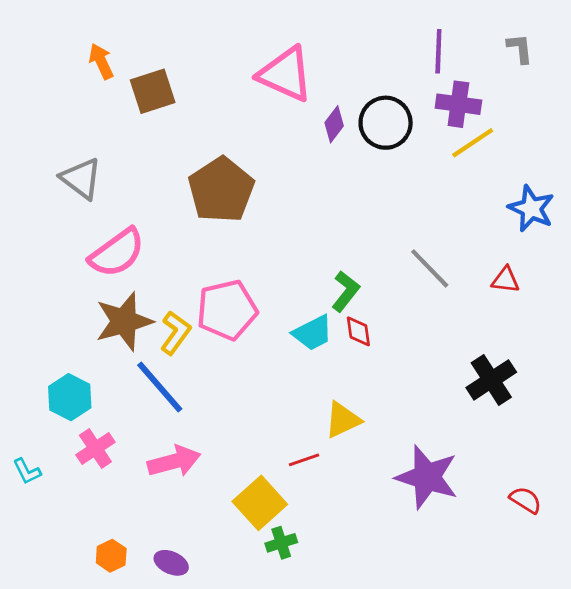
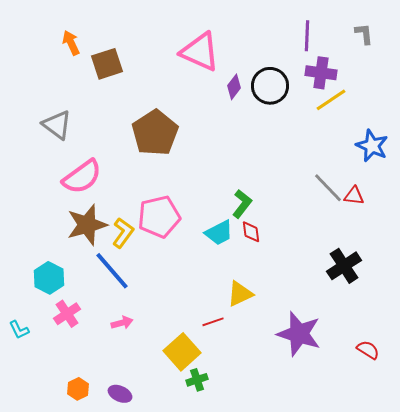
gray line: (430, 268) -> (328, 188), moved
pink arrow: (174, 461) -> (122, 323), size x0.6

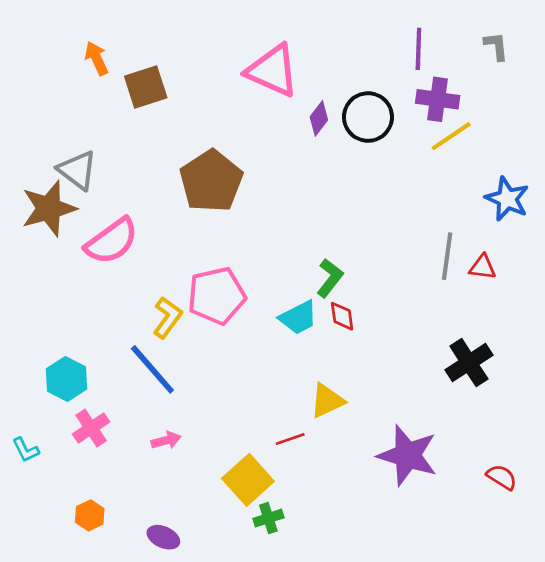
gray line: (328, 188) -> (447, 256), turned 52
brown star: (87, 225) -> (49, 208), moved
orange hexagon: (78, 389) -> (90, 515), moved

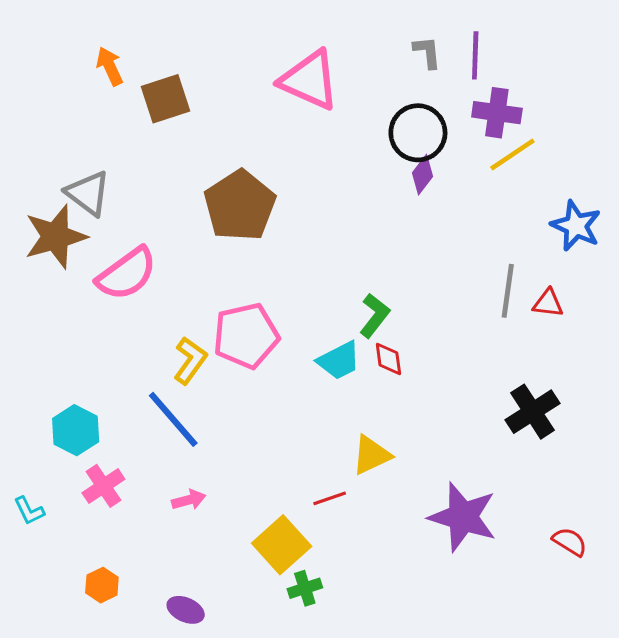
gray L-shape: (496, 46) -> (427, 52), moved
purple diamond: (319, 118) -> (423, 175), moved

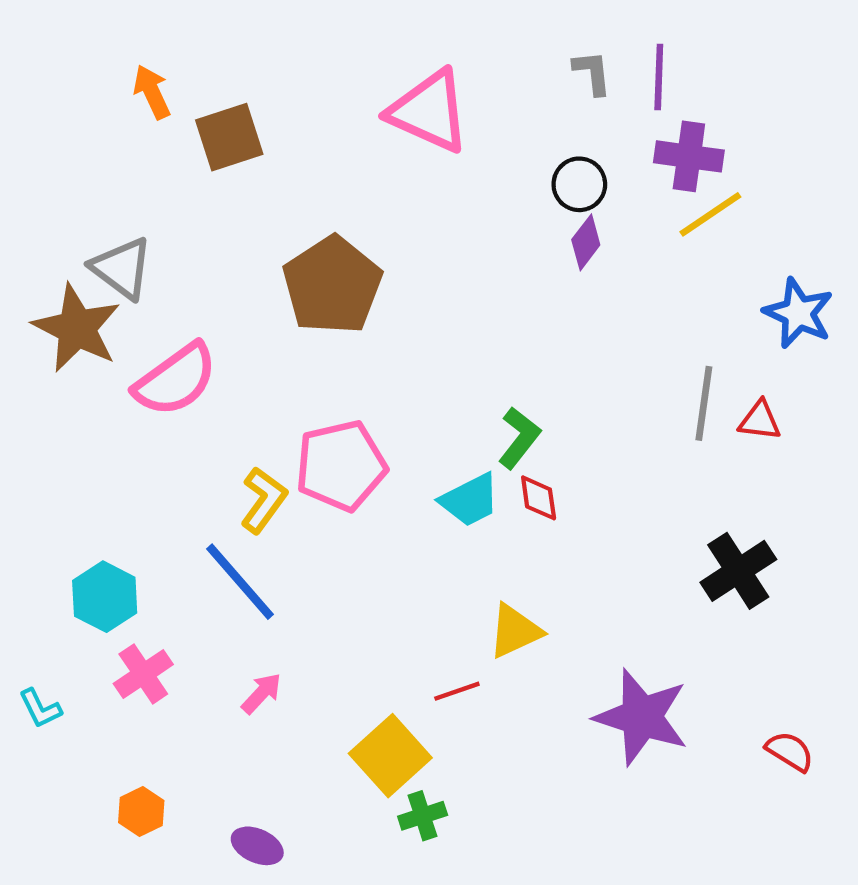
black circle: (418, 133) -> (579, 184), size x0.7
brown star: (55, 237) -> (77, 328), turned -30
pink arrow: (189, 500) -> (261, 693), turned -32

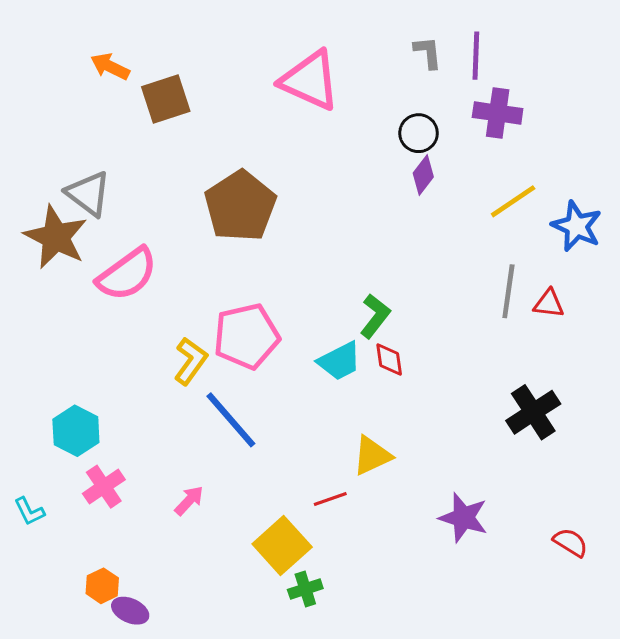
orange arrow: (152, 92) -> (110, 66), turned -39
yellow line: (710, 214) -> (513, 201), moved
blue line: (240, 582) -> (231, 420), moved
purple star: (642, 717) -> (463, 518), size x0.7
purple ellipse: (257, 846) -> (130, 611), moved

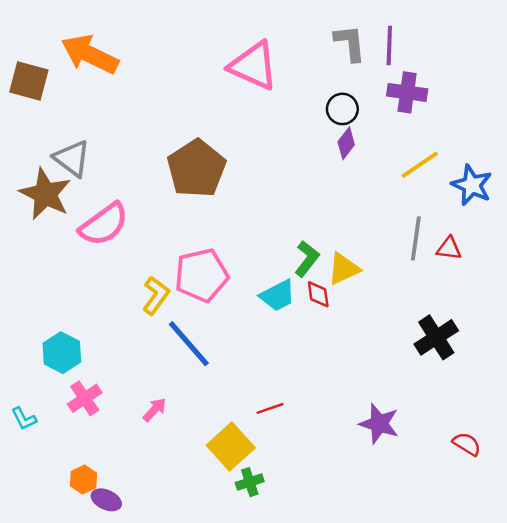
gray L-shape: (428, 53) -> (350, 43), size x1.4
orange arrow: (110, 66) -> (90, 54), size x1.8
brown square: (166, 99) -> (29, 81), moved, turned 33
yellow triangle: (372, 456) -> (344, 269), moved

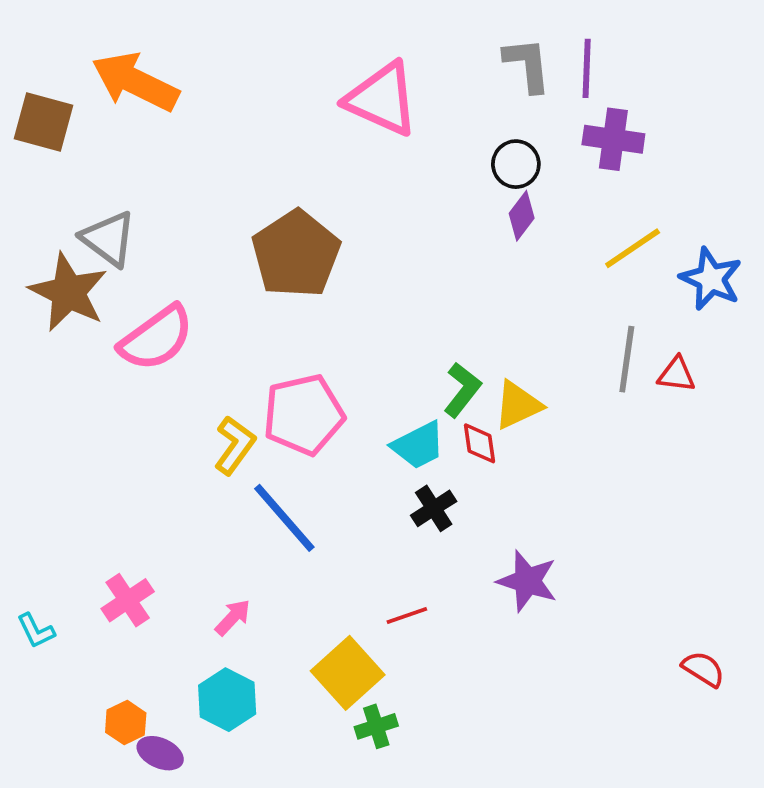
black cross: (436, 337) -> (434, 508), moved, size x0.7
cyan hexagon: (62, 353) -> (227, 700), moved
purple star: (379, 424) -> (527, 581), moved

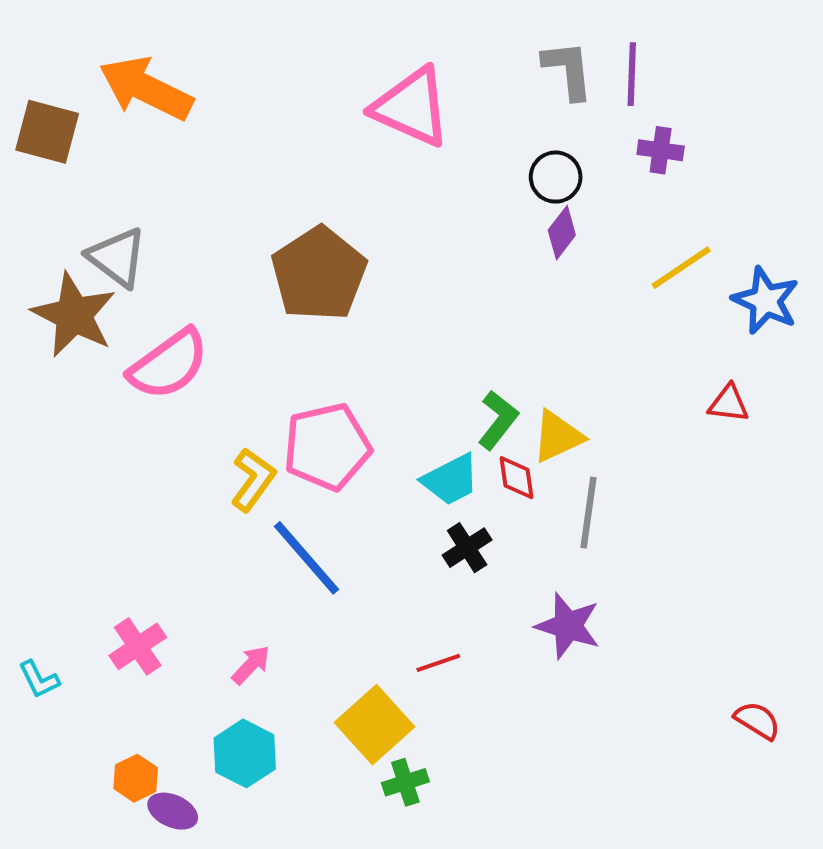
purple cross: (613, 139) -> (661, 150), size x0.7
gray line: (627, 359) -> (589, 513), moved

